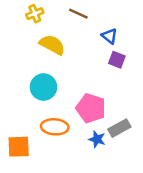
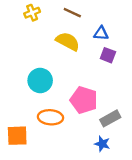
blue triangle: (109, 36) -> (101, 33), turned -35
yellow semicircle: (52, 45) -> (68, 41), moved
blue star: (97, 139) -> (102, 144), moved

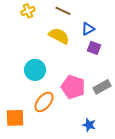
blue triangle: (101, 33) -> (88, 29), turned -32
orange ellipse: (50, 117) -> (44, 102), turned -55
gray rectangle: (110, 118) -> (102, 87), moved

